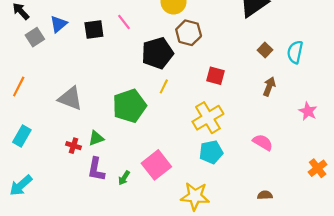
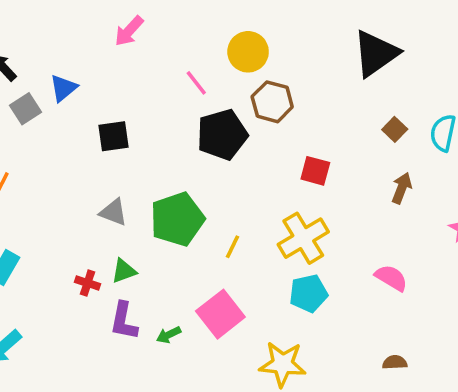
pink line: (124, 22) -> (196, 83), moved
black square: (94, 29) -> (113, 136), moved
yellow line: (164, 86) -> (233, 247), moved
gray triangle: (70, 98) -> (113, 212), moved, size x0.7
green arrow: (124, 178) -> (169, 335), turned 32

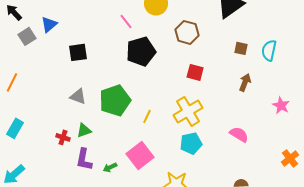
brown hexagon: (272, 102) -> (187, 32), moved
brown square: (395, 129) -> (241, 48), turned -32

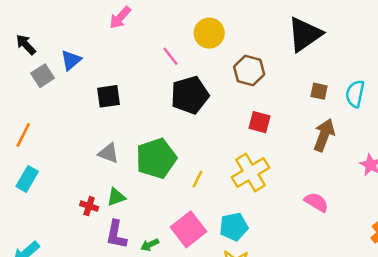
brown arrow: (245, 82) -> (324, 135), size x1.4
cyan rectangle: (15, 128) -> (27, 179), moved
cyan pentagon: (191, 143) -> (234, 227), moved

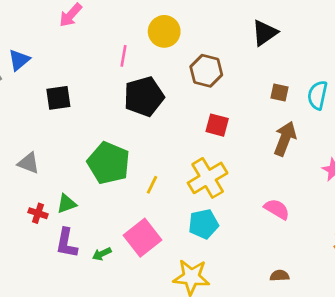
black triangle: (305, 34) -> (265, 33), size x0.7
pink line: (170, 56) -> (123, 56), turned 48
gray triangle: (108, 153) -> (29, 163), moved
green pentagon: (156, 158) -> (109, 163), turned -30
cyan pentagon: (234, 227) -> (204, 224), moved

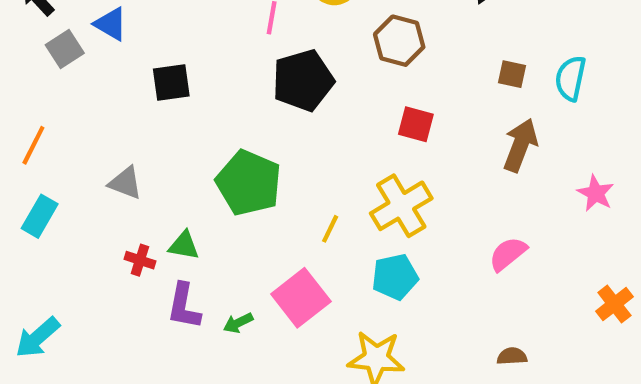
blue triangle: (19, 60) -> (111, 24), turned -50
yellow line: (152, 185) -> (330, 229), moved
green triangle: (66, 204) -> (184, 246), turned 30
pink semicircle: (277, 209) -> (508, 254), turned -70

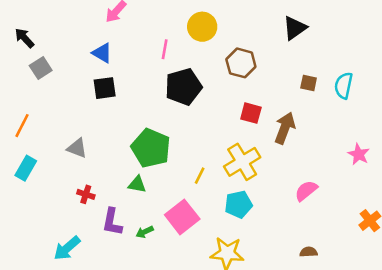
blue triangle: (111, 24) -> (102, 53), moved
brown arrow: (520, 145) -> (285, 128), moved
green triangle: (184, 246) -> (137, 184), moved
cyan arrow: (38, 337) -> (67, 248), moved

